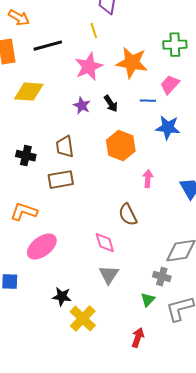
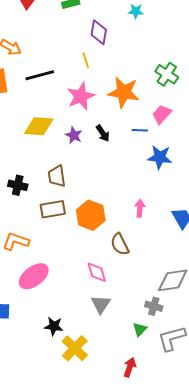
green cross: (175, 45) -> (167, 74), turned 35
yellow diamond: (29, 92) -> (39, 126), moved
orange hexagon: (121, 146) -> (91, 215), moved

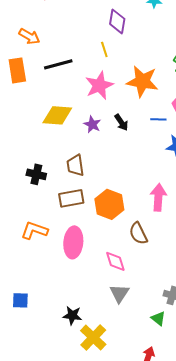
pink arrow: (140, 208) -> (158, 197), size x1.5
pink ellipse: (34, 276) -> (73, 242), moved, turned -48
green triangle: (140, 329) -> (158, 318), turned -35

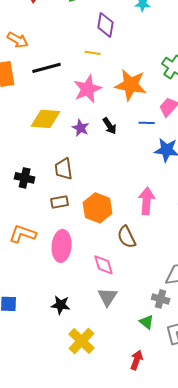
yellow line: (104, 49) -> (93, 53), turned -63
brown rectangle: (71, 198) -> (60, 202), size x0.7
black star: (72, 315) -> (61, 305), moved

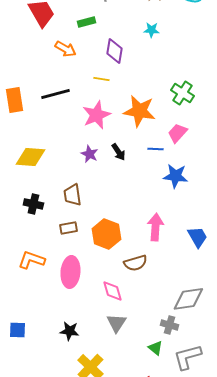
orange arrow: (18, 40) -> (65, 49), moved
yellow diamond: (46, 119) -> (30, 157), moved
brown semicircle: (127, 237) -> (135, 263), turned -80

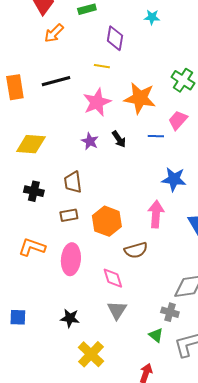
orange arrow: (65, 49) -> (54, 33), moved, turned 105
blue star: (175, 176) -> (174, 179), moved

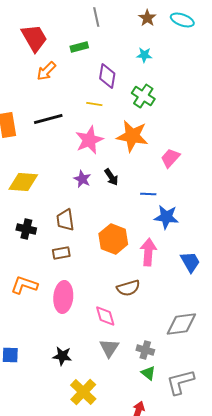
green cross: (183, 80) -> (143, 96), moved
blue line: (156, 136) -> (148, 194), moved
orange hexagon: (107, 221) -> (113, 239), moved
gray cross: (170, 312) -> (145, 350), moved

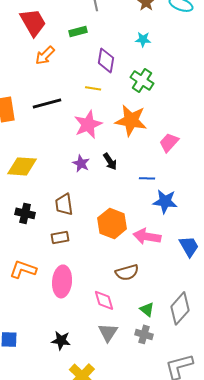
pink arrow: (148, 252) -> (147, 236), turned -84
gray diamond: (181, 324) -> (180, 308), turned -40
green triangle: (148, 373) -> (147, 309), moved

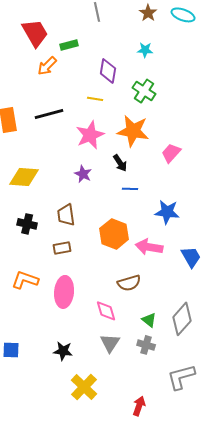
green rectangle: (78, 31) -> (69, 45), moved
black arrow: (110, 161) -> (120, 163), moved
blue line: (147, 178) -> (130, 189), moved

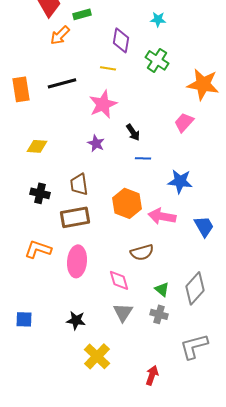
orange star: (133, 131) -> (203, 84), moved
yellow diamond: (24, 177) -> (37, 146), size x0.7
brown rectangle: (62, 248) -> (75, 217), size x1.6

